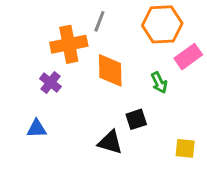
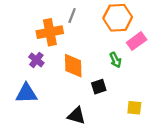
orange diamond: (110, 70) -> (73, 66), moved
blue triangle: (37, 129) -> (26, 93), size x1.5
black triangle: (110, 142) -> (77, 116), moved

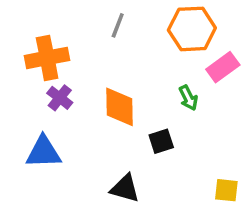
orange cross: (50, 32) -> (47, 58), moved
yellow square: (134, 108) -> (226, 190), moved

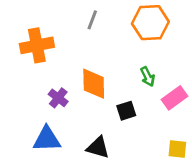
pink rectangle: (223, 67) -> (175, 98), moved
purple cross: (60, 98) -> (58, 98), moved
blue triangle: (43, 152) -> (47, 139), moved

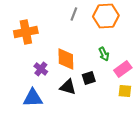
gray line: (92, 20) -> (74, 14), moved
black triangle: (98, 148) -> (68, 87), moved
yellow square: (177, 149) -> (125, 91), moved

